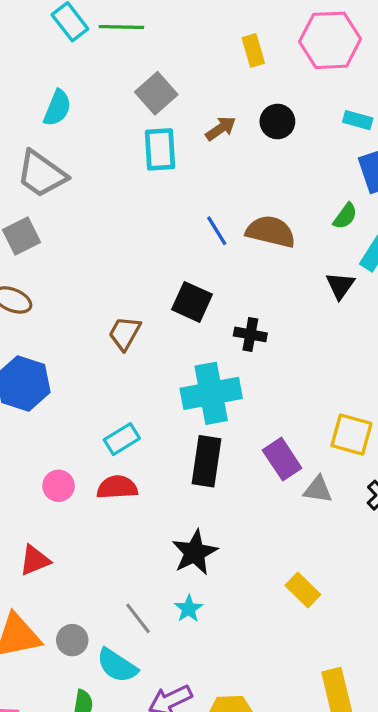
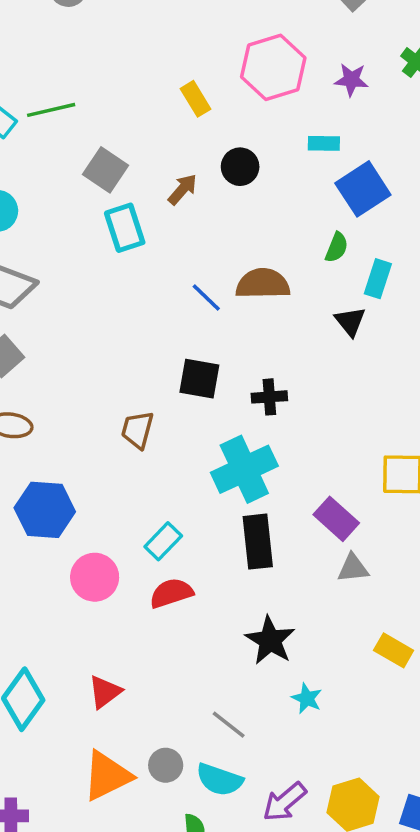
pink circle: (59, 486) -> (95, 577), moved, size x1.4
gray triangle: (318, 490) -> (353, 568), moved
cyan star: (189, 609) -> (307, 698), moved

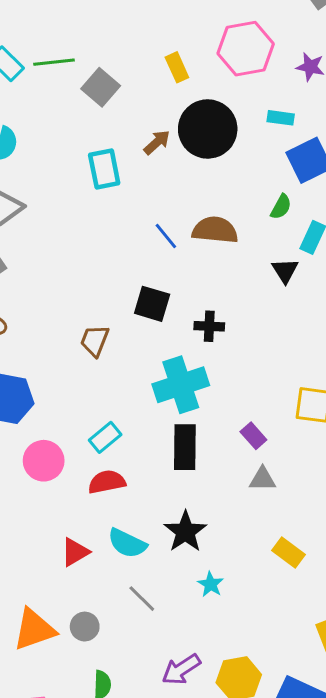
black circle: (240, 167) -> (208, 129), size x1.8
gray square: (106, 170) -> (101, 87), moved
purple rectangle: (336, 519) -> (253, 436), size x0.7
red triangle: (105, 692) -> (75, 552), moved
cyan semicircle: (219, 780) -> (127, 543), moved

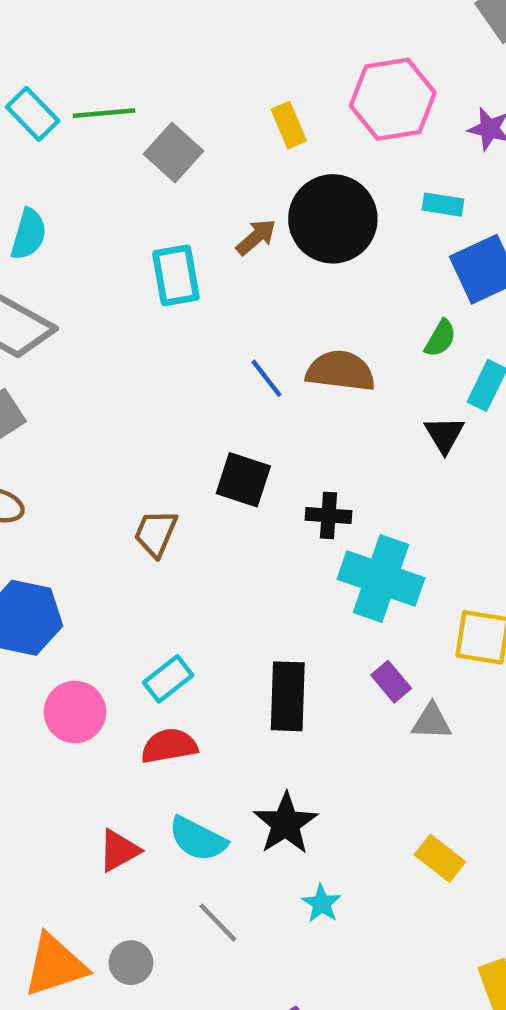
cyan cross: (181, 385) -> (381, 578), moved, turned 36
gray triangle: (263, 479) -> (432, 722), moved

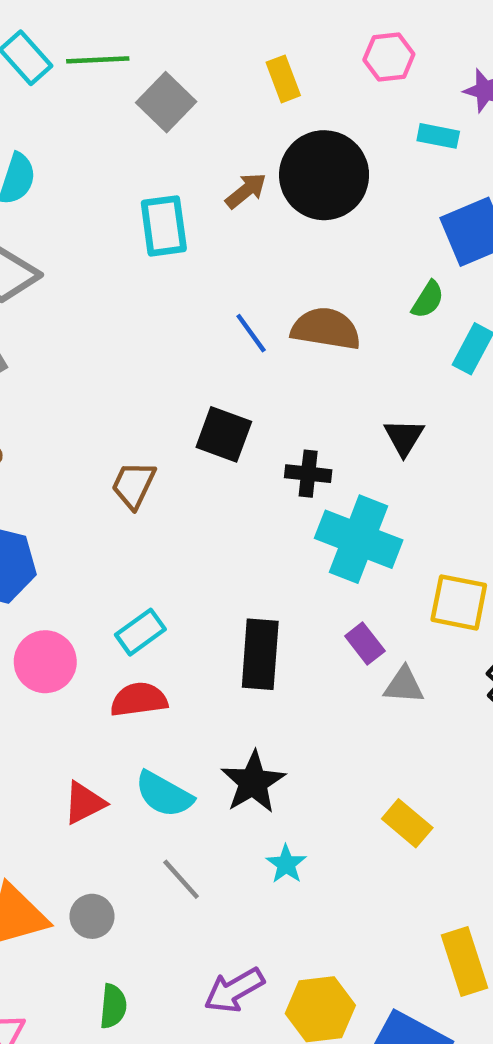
pink hexagon: (393, 99) -> (389, 57), size x0.6
cyan rectangle: (443, 205) -> (438, 136), moved
black triangle: (444, 435) -> (404, 437), moved

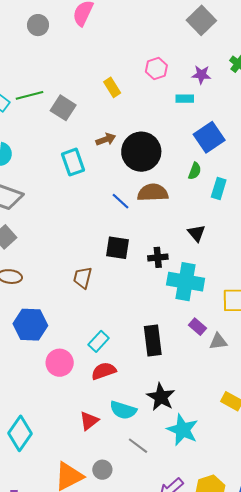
black circle: (324, 175) -> (141, 152), moved
brown arrow: (246, 191) -> (106, 139), turned 30
cyan star: (286, 864) -> (183, 430), size x1.8

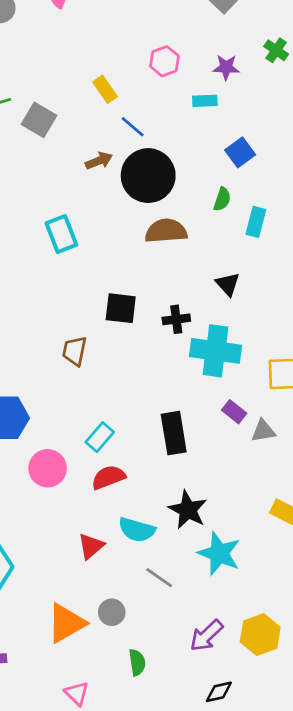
blue square: (209, 137) -> (240, 152), size x0.7
cyan rectangle: (73, 162) -> (61, 234), moved
blue line: (120, 201) -> (133, 127), moved

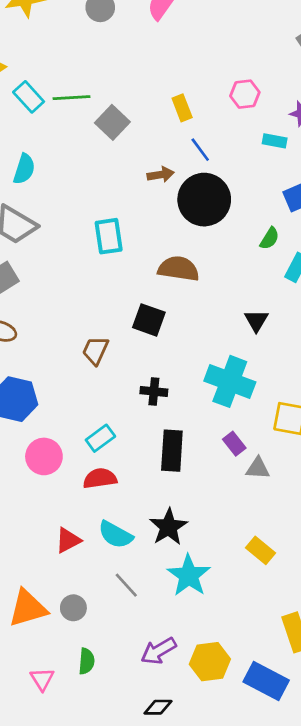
brown semicircle: (166, 231) -> (179, 269), moved
black cross: (176, 319) -> (154, 391), moved
pink triangle: (77, 693) -> (42, 679), moved

